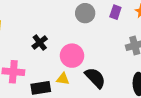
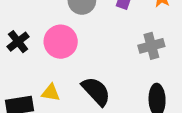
pink circle: (72, 56) -> (61, 42), moved

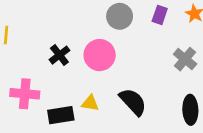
gray cross: (151, 46) -> (185, 59), turned -35

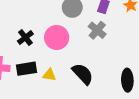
gray cross: (185, 59) -> (97, 30), moved
black rectangle: (61, 115) -> (26, 69), moved

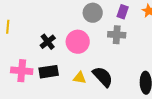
gray cross: (97, 30) -> (117, 35), turned -36
yellow triangle: (49, 75) -> (80, 78), moved

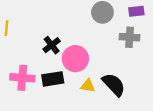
purple rectangle: (123, 12) -> (136, 11), turned 64
pink circle: (78, 42) -> (75, 59), moved

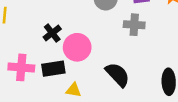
yellow triangle: (88, 86) -> (74, 90), moved

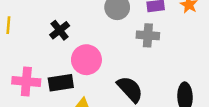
black cross: (52, 33) -> (60, 30), moved

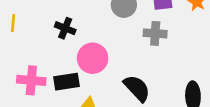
black cross: (60, 30) -> (65, 28), turned -30

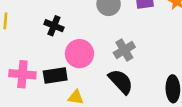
gray cross: (155, 33) -> (124, 50), moved, turned -35

